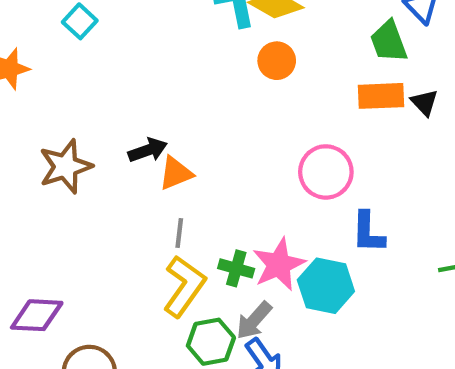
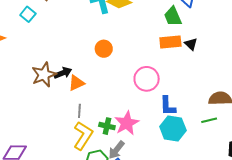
orange circle: (277, 61) -> (104, 49), moved
brown star: (66, 166) -> (44, 75), moved
cyan hexagon: (326, 286) -> (173, 129), moved

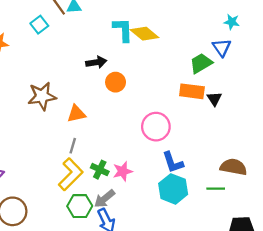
green trapezoid: (173, 16) -> (201, 63), turned 70
black arrow: (63, 73) -> (96, 62), moved
blue L-shape: (168, 106) -> (173, 162), turned -30
pink star: (127, 123) -> (123, 171), size x0.7

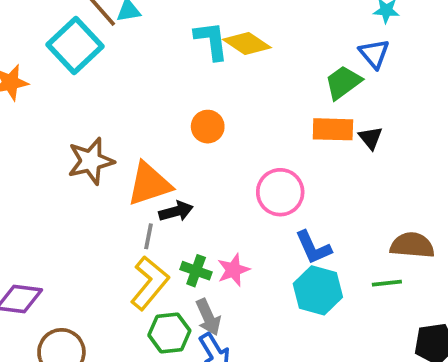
cyan square: (39, 25) -> (75, 45), size x1.8
black arrow: (96, 62) -> (176, 211), moved
orange triangle: (76, 114) -> (149, 184), size x1.5
gray arrow: (104, 199) -> (208, 317), turned -70

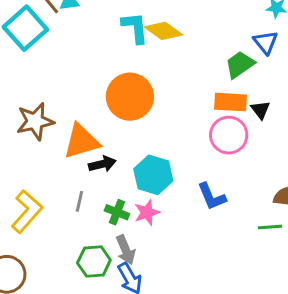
orange circle: (208, 127) -> (130, 97), size x1.8
pink circle: (280, 192) -> (229, 135), moved
gray line: (149, 236) -> (79, 201), moved
yellow L-shape: (150, 283) -> (27, 211), moved
cyan hexagon: (318, 290) -> (153, 175), moved

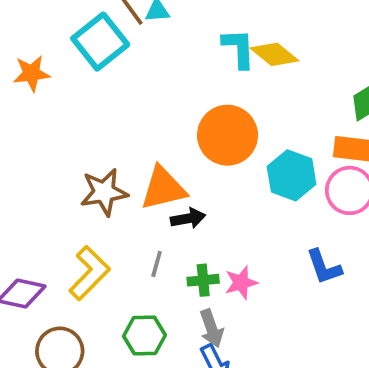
brown star: (35, 121) -> (104, 192), moved
cyan hexagon: (153, 175) -> (292, 175), moved
green cross: (117, 212) -> (203, 280), turned -30
green hexagon: (94, 262) -> (144, 336), moved

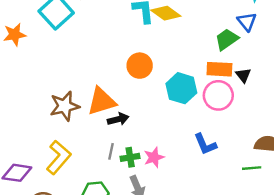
orange circle: (228, 135) -> (140, 66), size x0.7
gray line: (157, 264) -> (111, 151), moved

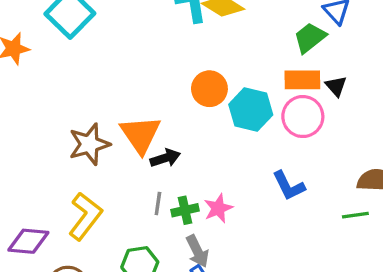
orange circle: (140, 66) -> (209, 89), moved
orange triangle: (101, 101) -> (140, 134), turned -44

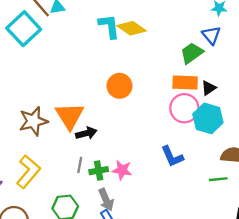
black triangle: (336, 86) -> (209, 88), turned 35
cyan hexagon: (251, 110) -> (208, 118), moved
pink star: (218, 208) -> (122, 170), turned 30

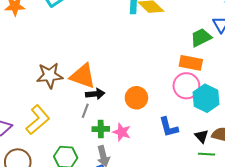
orange circle: (120, 86) -> (136, 98), moved
black triangle: (209, 88) -> (202, 136), moved, turned -48
orange triangle: (70, 116) -> (83, 76), turned -48
gray line: (80, 165) -> (85, 111), moved

